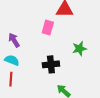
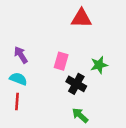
pink rectangle: (48, 27) -> (61, 61), moved
black cross: (51, 64) -> (76, 84), moved, turned 35

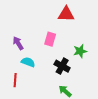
pink rectangle: (61, 61) -> (50, 39), moved
cyan semicircle: (18, 79) -> (28, 62), moved

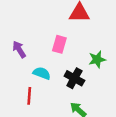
cyan semicircle: (28, 62) -> (42, 73), moved
red line: (15, 80) -> (29, 96), moved

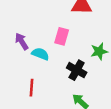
cyan semicircle: (42, 73) -> (40, 54), moved

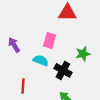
cyan semicircle: (40, 54) -> (41, 60), moved

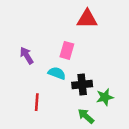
green star: (83, 54) -> (105, 97), moved
black cross: (63, 70) -> (82, 85), turned -35

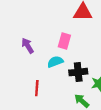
cyan semicircle: (57, 73) -> (55, 62), turned -42

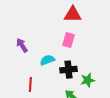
pink rectangle: (64, 41) -> (69, 40), moved

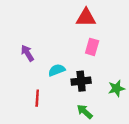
pink rectangle: (69, 40) -> (92, 47), moved
green star: (88, 80) -> (116, 88), moved

